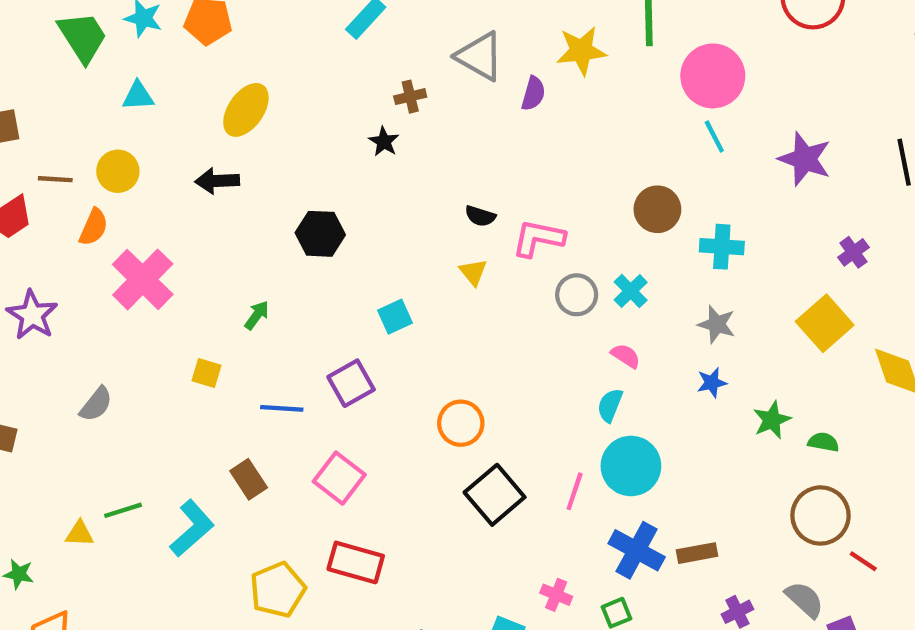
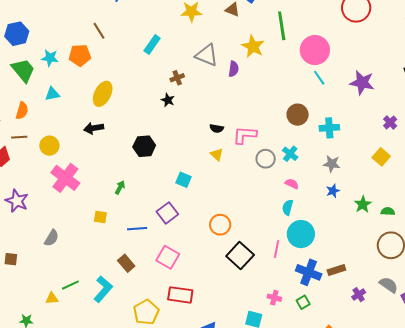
yellow star: (581, 51) -> (253, 46), turned -30
yellow circle: (118, 171) -> (49, 146), moved
orange semicircle: (94, 227) -> (22, 111), moved
cyan square: (395, 317) -> (184, 180), turned -35
yellow square: (825, 323) -> (381, 157), size x0.7

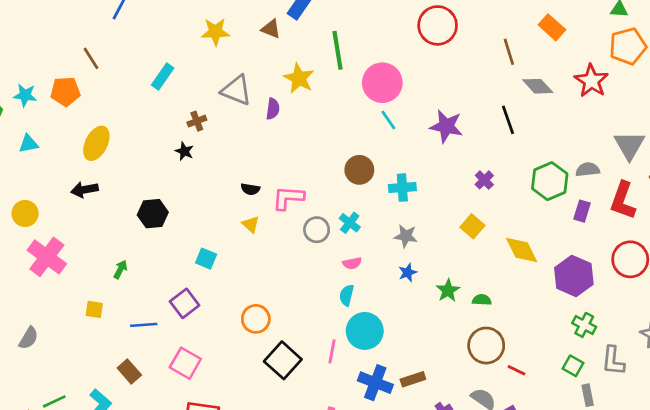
pink semicircle: (292, 184) -> (352, 263), turned 144

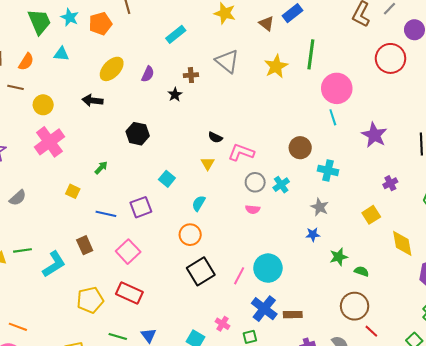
orange pentagon: (65, 91) -> (100, 24), turned -30
purple semicircle: (273, 109) -> (148, 74), moved
pink semicircle: (352, 263) -> (253, 209), moved
cyan semicircle: (347, 295) -> (199, 203), moved

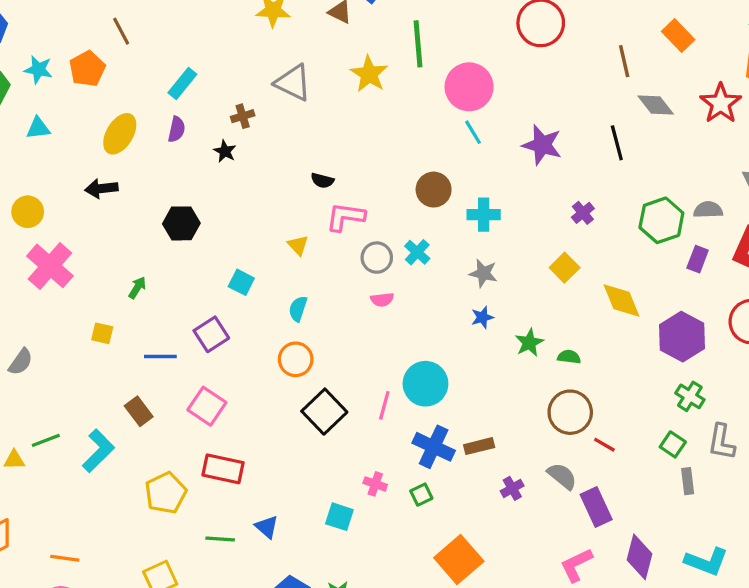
cyan rectangle: (176, 34) -> (182, 83), moved
black semicircle: (215, 137) -> (322, 181), moved

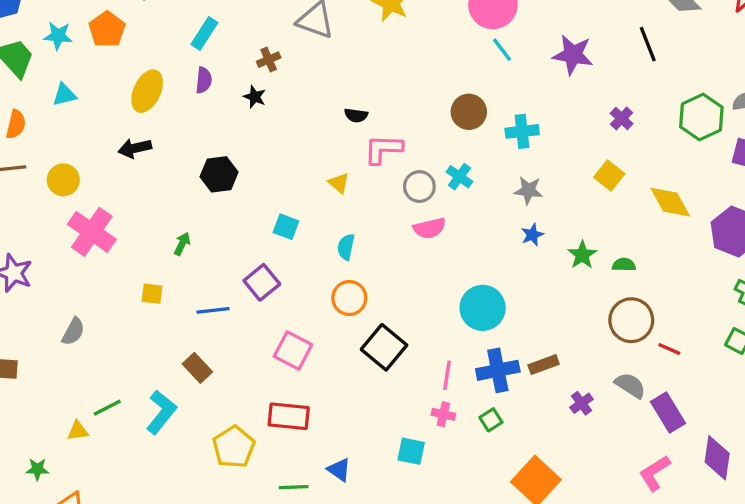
pink semicircle: (382, 300) -> (430, 228), size x1.4
pink line: (384, 405) -> (447, 375), moved
pink square: (207, 406) -> (293, 351), moved
blue cross: (434, 447) -> (498, 370), turned -30

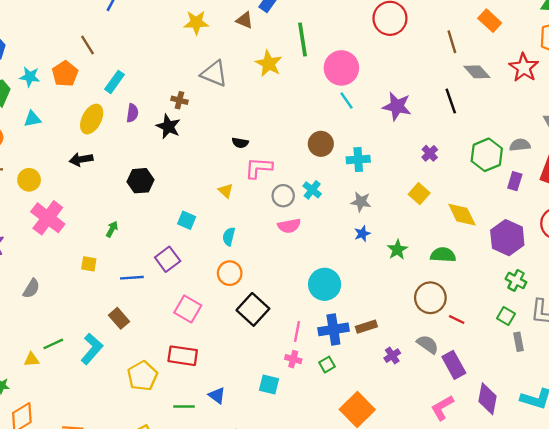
cyan rectangle: (204, 33) -> (114, 82), moved
brown cross: (269, 60) -> (179, 100), turned 35
black star: (255, 97) -> (168, 126), size x1.5
green semicircle: (624, 265) -> (443, 255), moved, size x1.5

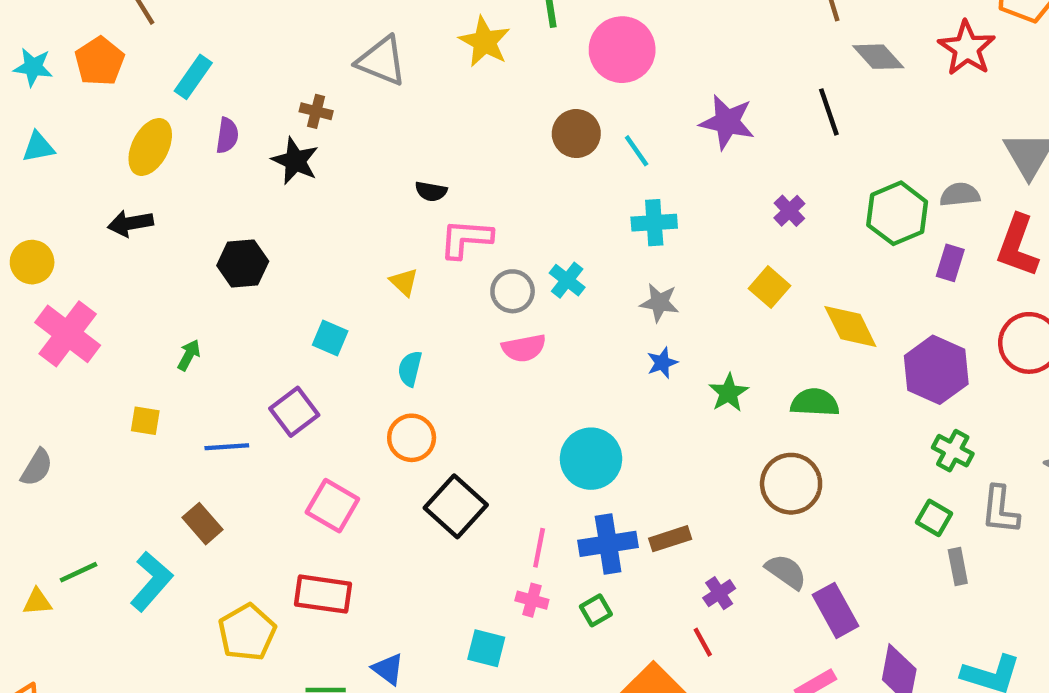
cyan line: (346, 101) -> (637, 151), moved
brown circle: (321, 144) -> (576, 134), moved
red line: (457, 319) -> (703, 642), moved, turned 35

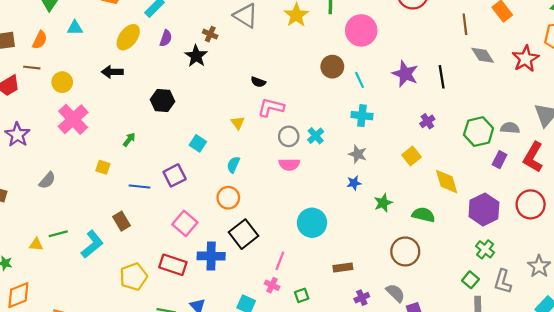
black line: (829, 112) -> (442, 77), moved
blue cross: (608, 544) -> (211, 256), moved

